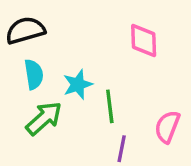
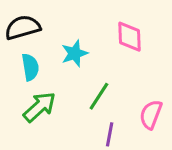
cyan star: (78, 84) -> (75, 53), moved
green line: (110, 106) -> (99, 96), turned 40

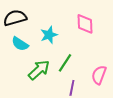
cyan semicircle: (30, 67) -> (20, 44), turned 132
green arrow: (39, 107) -> (39, 70), moved

